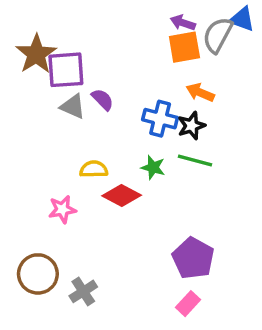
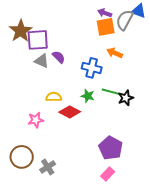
black star: (191, 126) -> (126, 98), moved

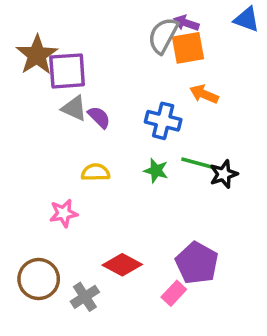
gray semicircle: (125, 20) -> (163, 35), moved
purple semicircle: (59, 57) -> (99, 117), moved
red diamond: (70, 112) -> (122, 265), moved
pink rectangle: (108, 174) -> (174, 293), moved

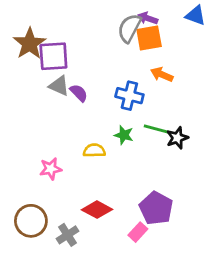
yellow semicircle: (96, 172) -> (94, 151), moved

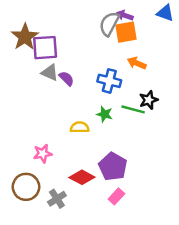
black star: (177, 138) -> (149, 100), moved
pink star: (51, 169) -> (43, 154), moved
purple pentagon: (156, 208) -> (113, 167), moved

